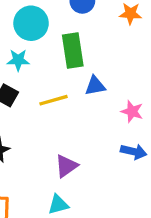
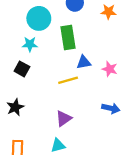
yellow line: (53, 100) -> (68, 80), moved
pink star: (132, 111) -> (110, 69), moved

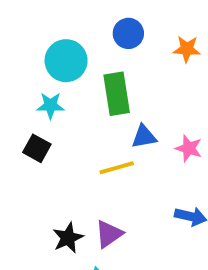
black star: (15, 107) -> (68, 238), moved

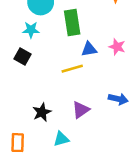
pink star: (189, 148) -> (117, 47), moved
purple triangle: (109, 234) -> (81, 110), moved

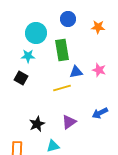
blue arrow: (118, 99) -> (100, 113), turned 140

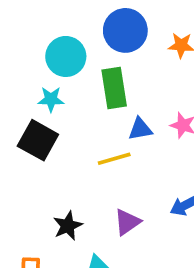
blue circle: (68, 19) -> (125, 30), size x1.5
black square: (21, 78) -> (38, 140), size x1.5

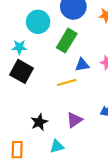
green rectangle: (114, 88) -> (67, 41), turned 40
cyan star: (51, 99) -> (19, 47), moved

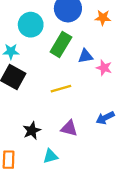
blue triangle: (82, 65) -> (85, 56), moved
purple triangle: (74, 120) -> (69, 128), turned 49

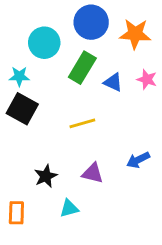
orange star: (103, 18) -> (135, 34), size x1.5
blue triangle: (85, 56) -> (113, 82), turned 35
pink star: (104, 68) -> (147, 79), moved

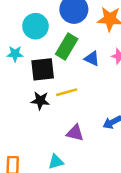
black square: (22, 109) -> (43, 69), moved, turned -35
black star: (46, 176) -> (40, 101), moved, turned 30

